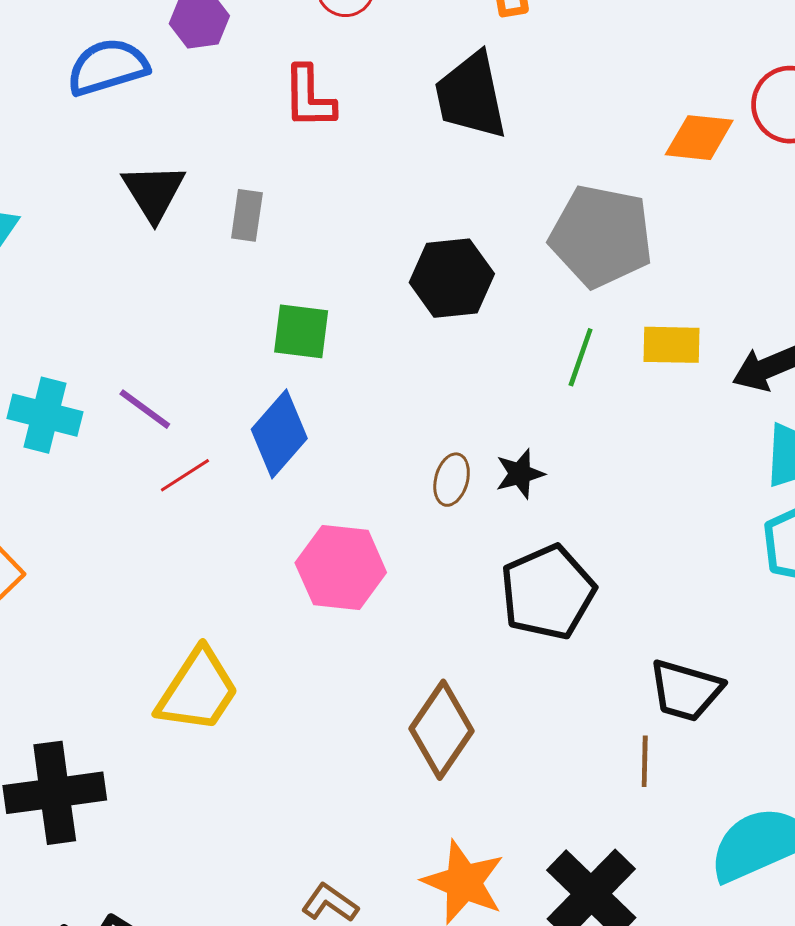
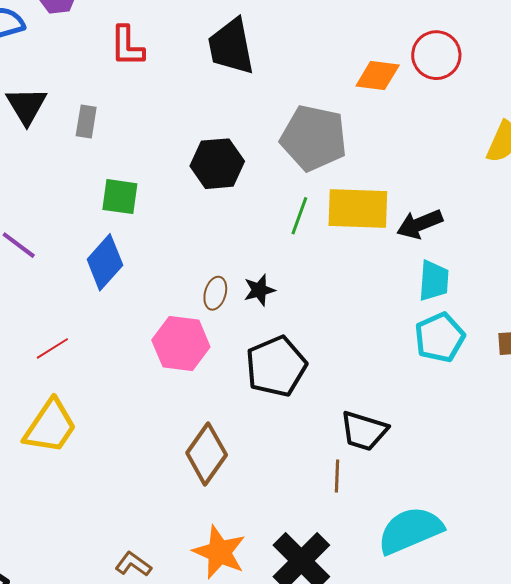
yellow rectangle: (671, 345) -> (358, 209), size x1.6
red line: (185, 475) -> (52, 348), moved
pink hexagon: (341, 568) -> (181, 343), moved

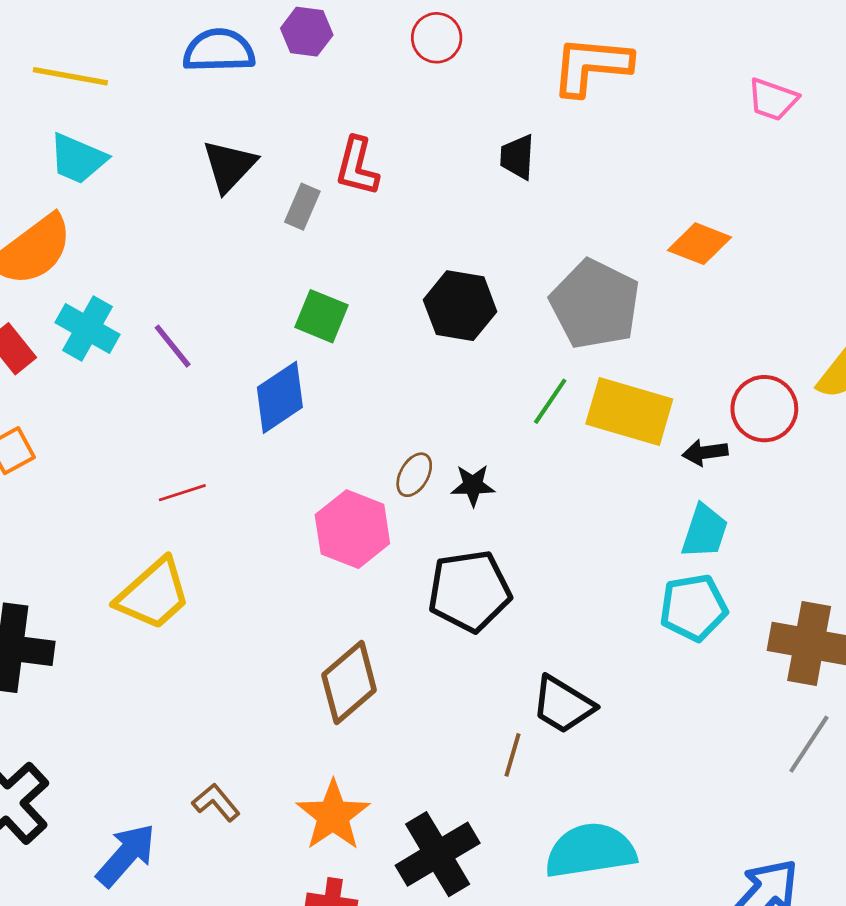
red L-shape: (127, 46) -> (357, 166), moved
black trapezoid: (231, 47) -> (517, 157), size x0.6
red circle: (436, 55) -> (764, 409), moved
black arrow: (420, 224) -> (705, 452), size x0.7

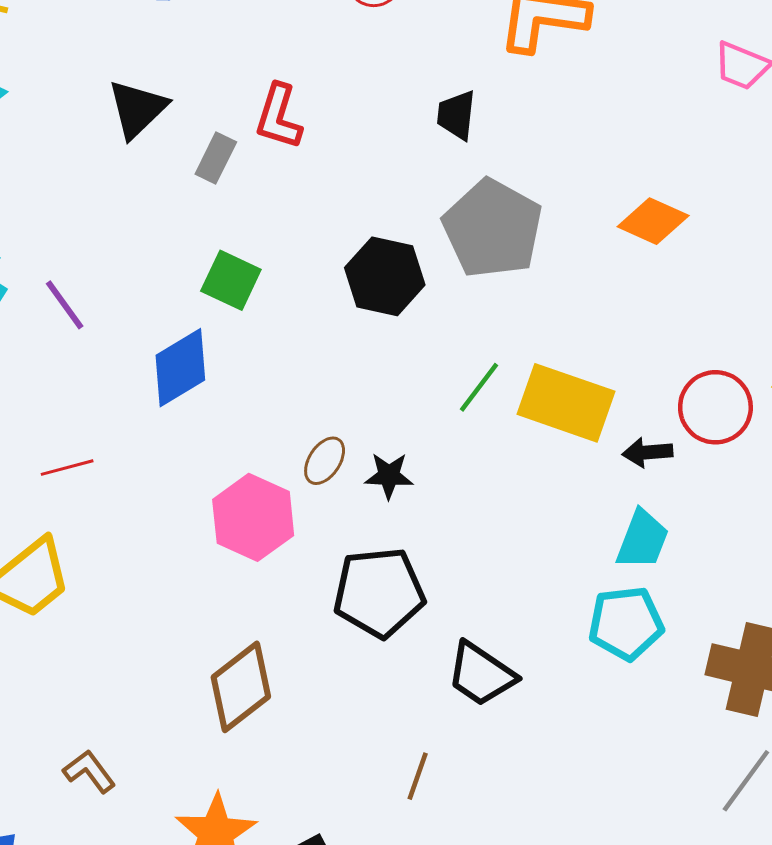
gray pentagon: (595, 304) -> (493, 229), moved
black trapezoid: (563, 705) -> (481, 674), moved
brown L-shape: (216, 802) -> (89, 771), moved

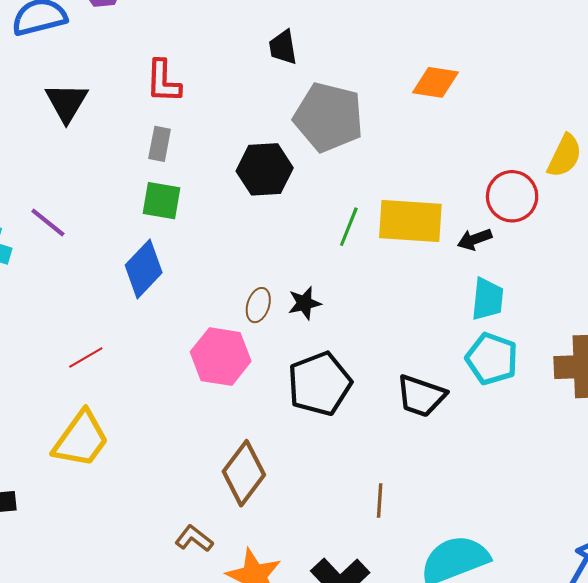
gray rectangle: (216, 158) -> (160, 144), moved
purple line: (65, 305) -> (48, 222), moved
cyan pentagon: (626, 623) -> (492, 359), turned -30
black trapezoid: (481, 674) -> (421, 396), moved
brown L-shape: (89, 771) -> (194, 539), moved

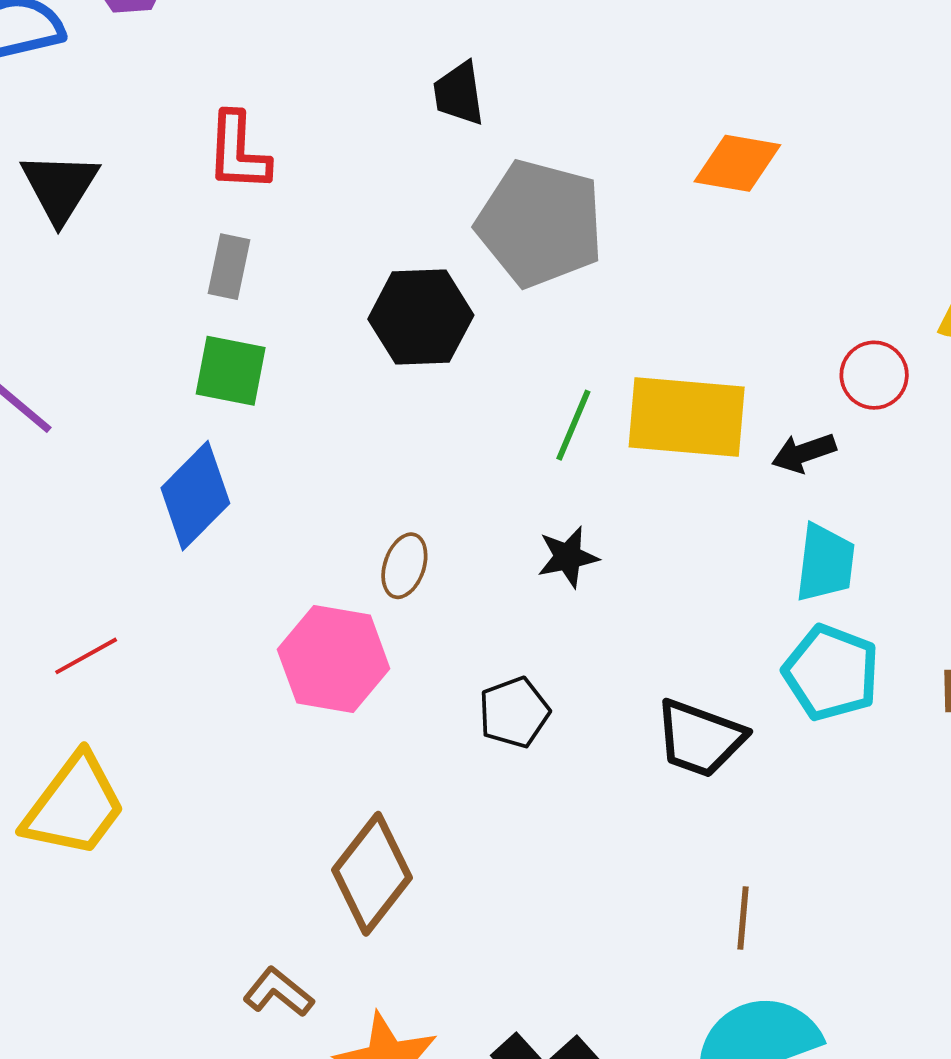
red circle: (512, 196) -> (874, 375), size x0.7
black star: (304, 303) -> (568, 557), moved
black pentagon: (320, 384) -> (514, 712), size x0.6
brown line: (380, 501) -> (743, 918), moved

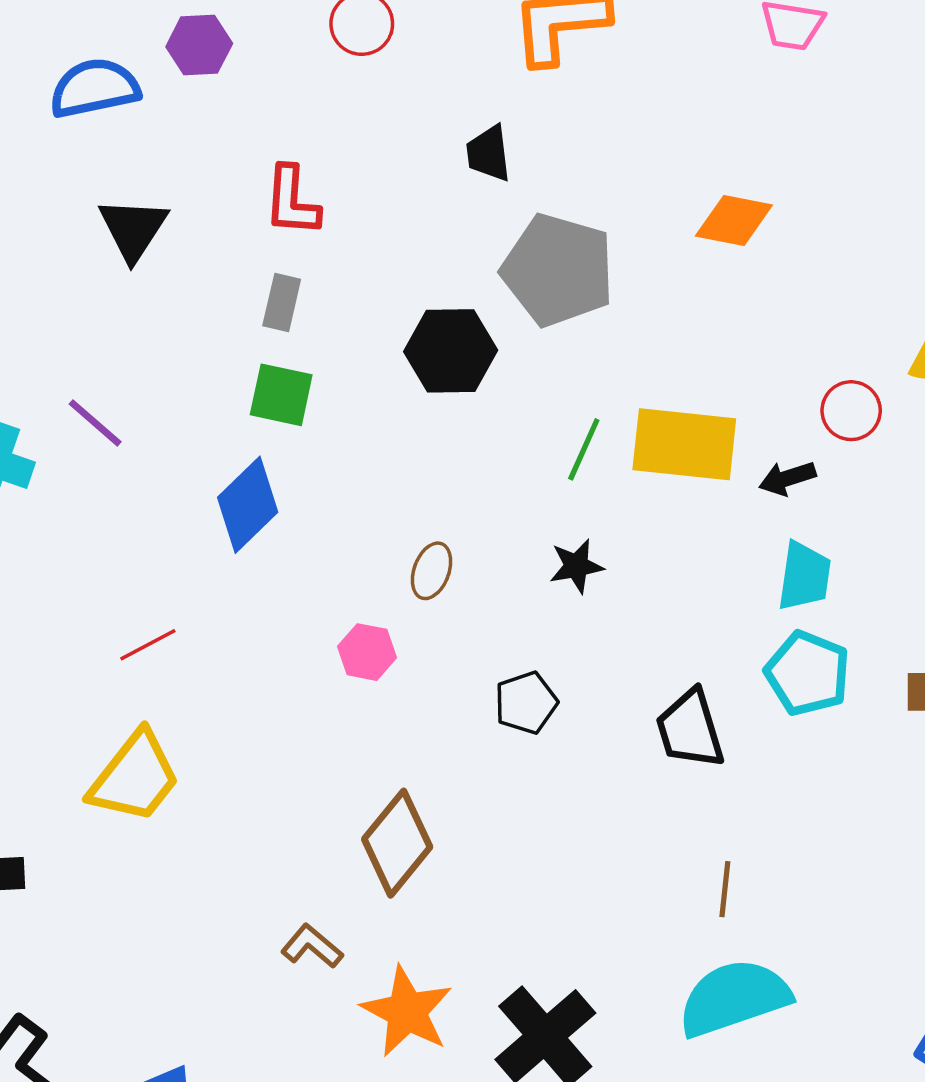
pink hexagon: (334, 659) -> (367, 652), size x0.6
black trapezoid: (700, 738) -> (690, 729), turned 52

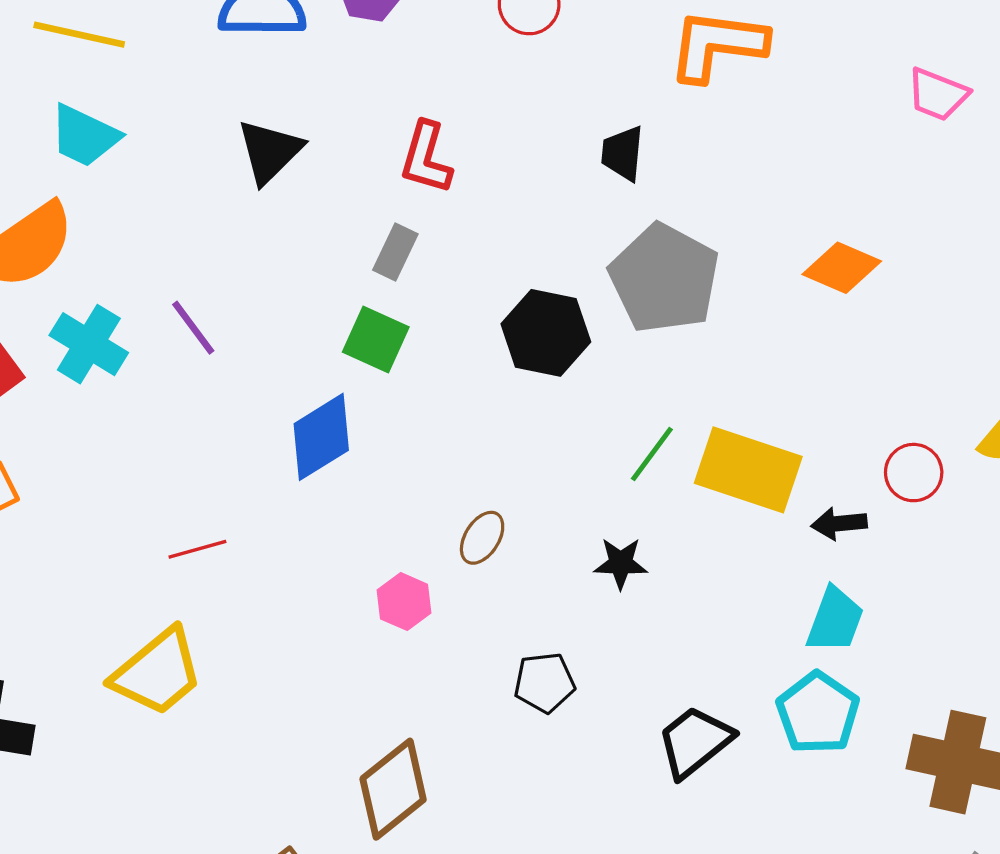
black trapezoid: (690, 729) -> (695, 742), turned 56

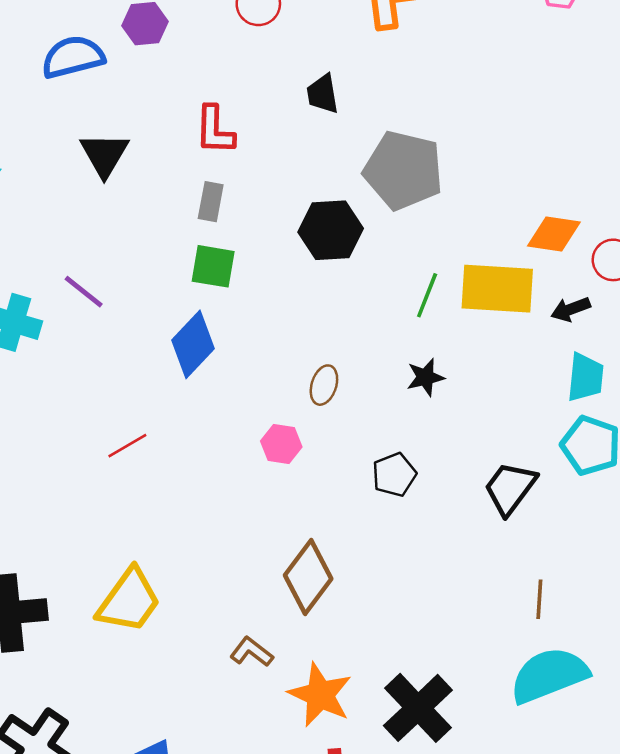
black trapezoid: (623, 153) -> (323, 94), moved
orange diamond: (842, 268) -> (554, 234), moved
yellow trapezoid: (158, 672) -> (129, 601), moved

